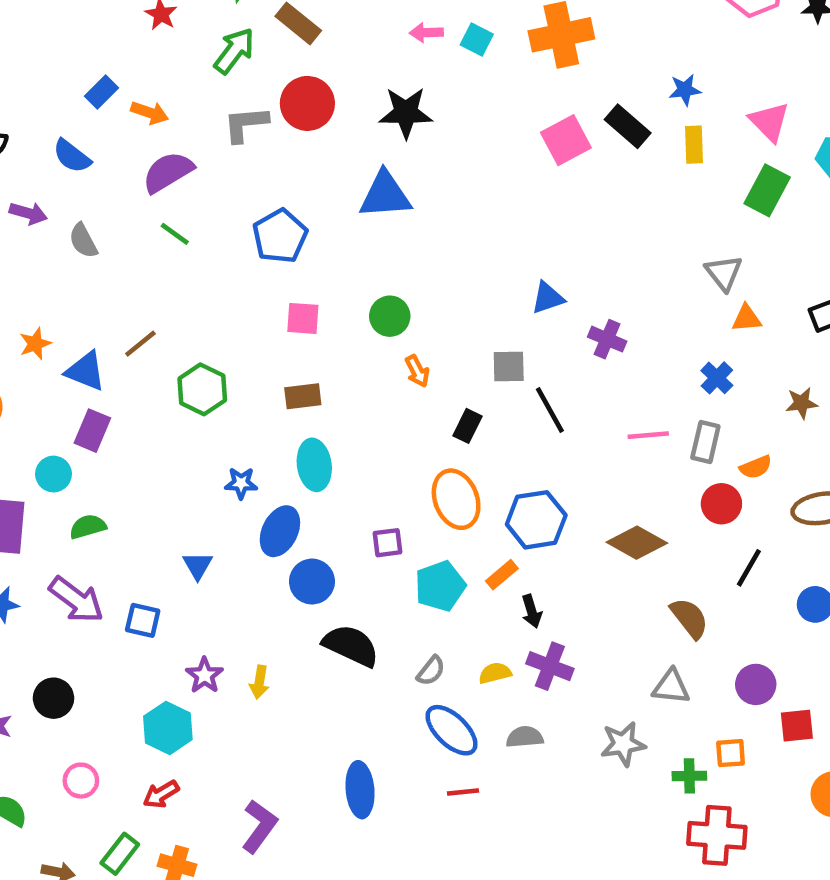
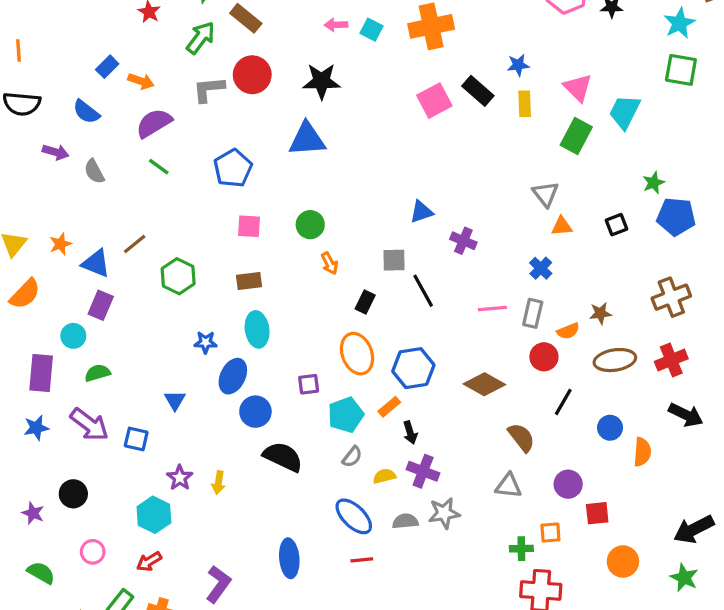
brown star: (801, 403) -> (600, 313), moved
gray semicircle: (431, 671) -> (352, 457), moved
gray star: (623, 744) -> (444, 513), moved

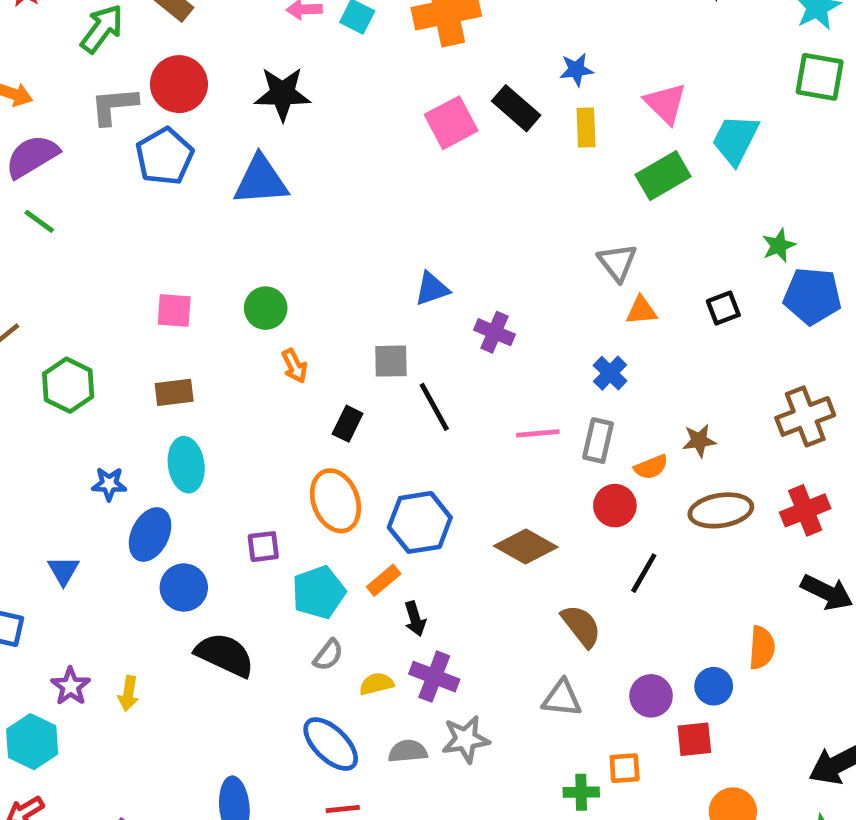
green rectangle: (576, 136) -> (663, 176), turned 32
blue pentagon: (233, 168) -> (165, 156), moved
blue circle: (610, 428) -> (714, 686), moved

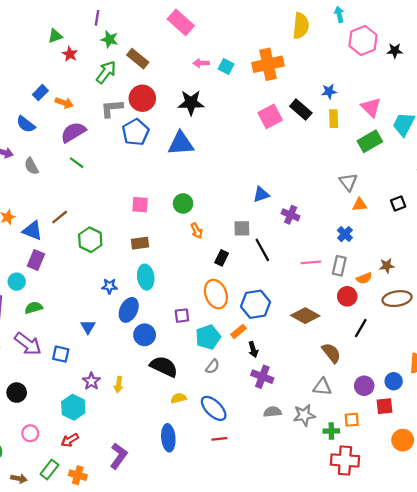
yellow semicircle: (376, 684) -> (179, 398), moved
gray star: (466, 739) -> (304, 415), moved
gray semicircle: (408, 751) -> (272, 412), moved

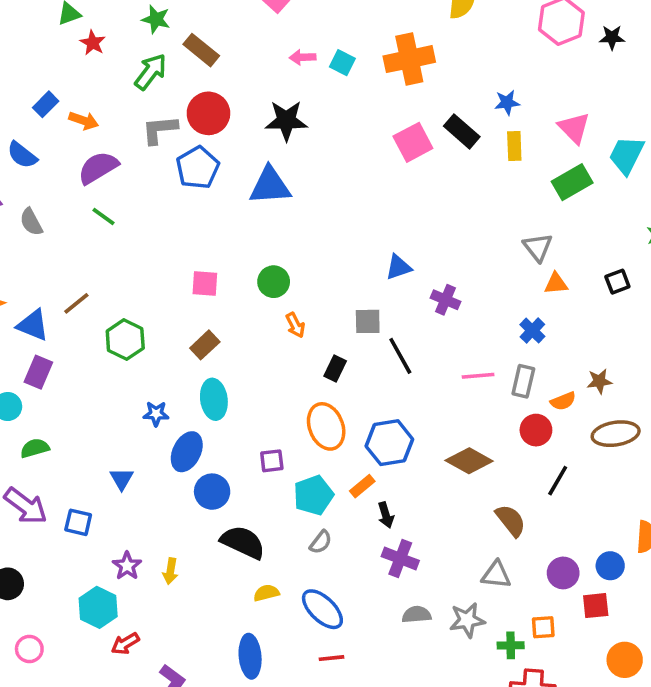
brown rectangle: (140, 243) -> (205, 345), turned -36
red arrow: (70, 440) -> (125, 644), moved

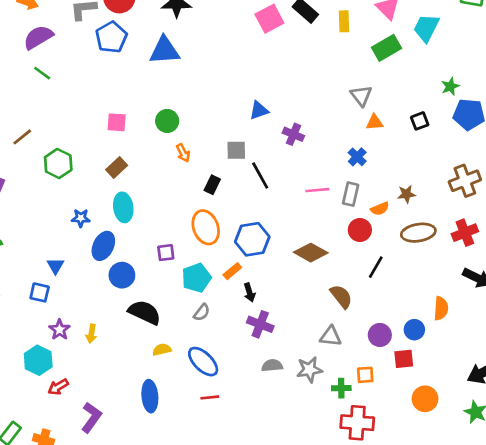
blue square: (78, 522) -> (40, 292), moved

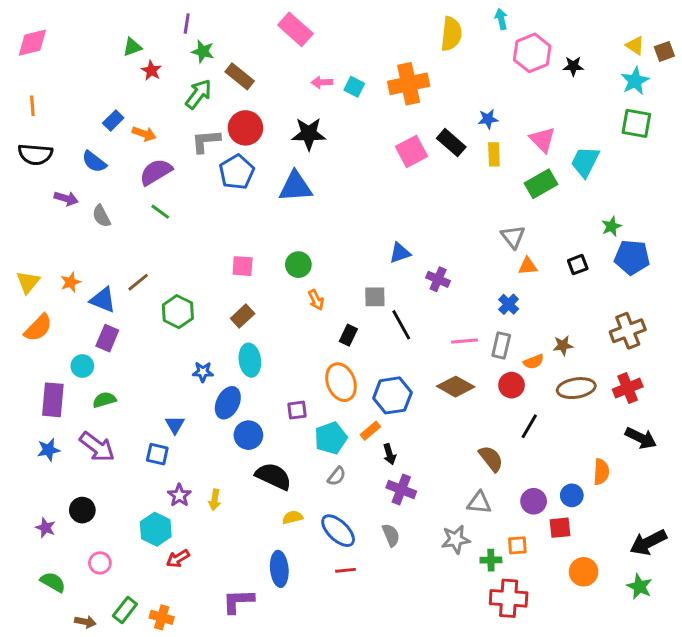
brown diamond: (311, 253) -> (456, 387), moved
gray semicircle: (272, 366) -> (391, 535), moved, turned 72
purple L-shape: (91, 417) -> (238, 601), moved, turned -128

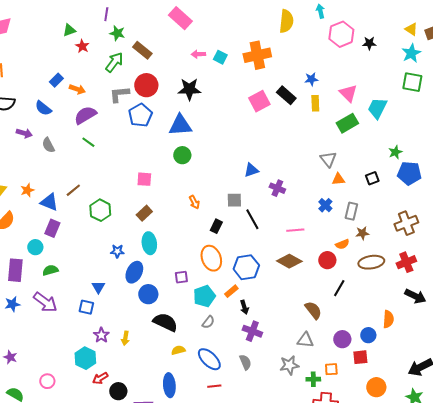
green circle: (298, 265) -> (182, 155), moved
gray rectangle: (501, 345) -> (351, 211), moved
black circle: (82, 510) -> (118, 391), moved

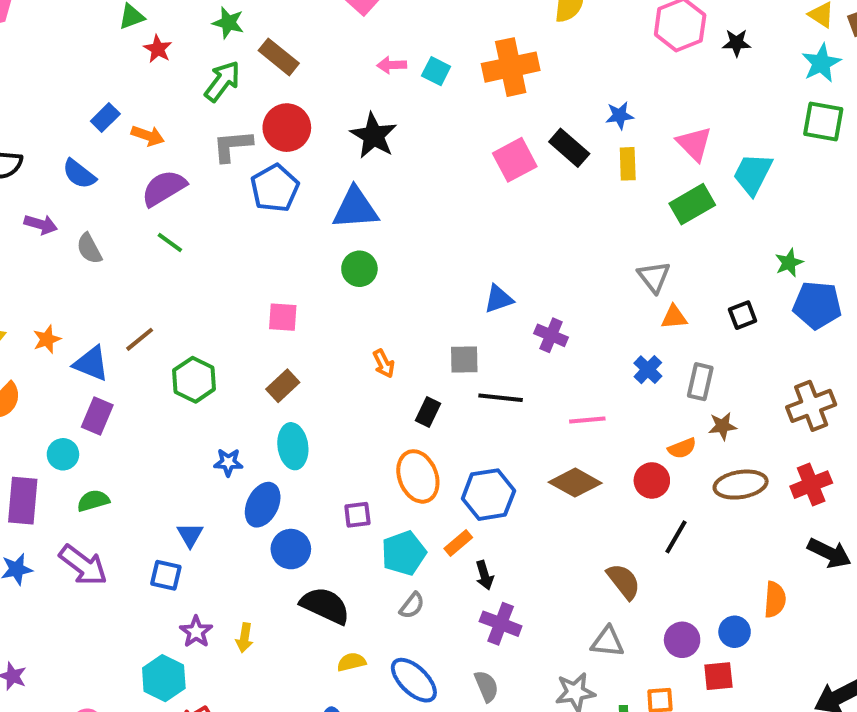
black star: (189, 89) -> (374, 136), turned 30
black line: (252, 219) -> (501, 398), turned -55

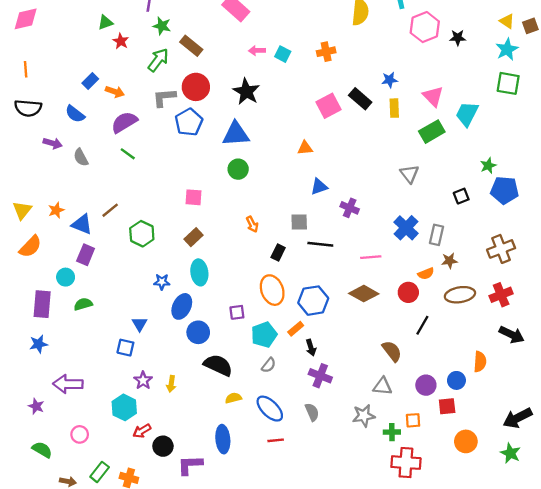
orange cross: (511, 67) -> (326, 52), size x0.6
orange triangle: (674, 317) -> (305, 148), moved
blue cross: (648, 370) -> (406, 228), size x1.5
purple arrow: (83, 565) -> (68, 384), moved, turned 144

